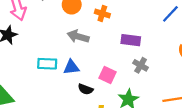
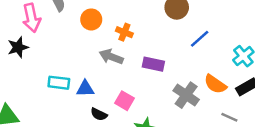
gray arrow: (78, 36) -> (111, 57), moved
gray cross: (141, 65) -> (186, 95), moved, size x1.5

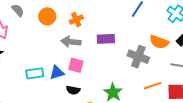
orange cross: (124, 32) -> (76, 20), turned -32
pink square: (124, 101) -> (76, 65), moved

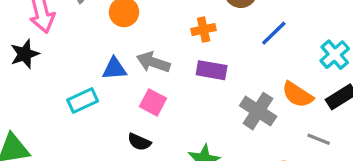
orange cross: (76, 20) -> (204, 30), moved
cyan rectangle: (35, 73) -> (83, 101), turned -30
blue triangle: (57, 73) -> (114, 69), moved

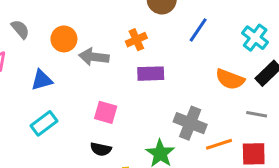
gray arrow: (153, 62) -> (94, 57), moved
blue triangle: (114, 69) -> (42, 80), moved
gray cross: (258, 111) -> (190, 123), moved

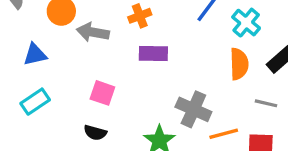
cyan cross: (255, 38) -> (246, 23), moved
orange semicircle: (230, 79) -> (239, 64), turned -116

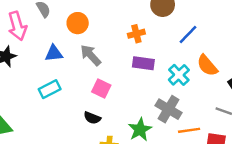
cyan cross: (246, 23) -> (179, 75), moved
gray arrow: (93, 32) -> (91, 55), moved, turned 30
orange semicircle: (239, 64) -> (207, 65), moved, turned 135

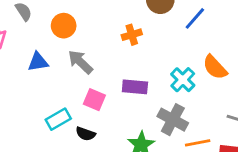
blue line: (188, 34) -> (195, 18), moved
purple rectangle: (143, 63) -> (135, 87), moved
cyan rectangle: (50, 89) -> (58, 119), moved

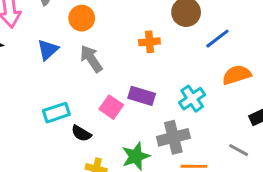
blue triangle: (38, 62) -> (48, 50), turned -45
orange semicircle: (215, 67) -> (237, 75), moved, turned 104
pink square: (94, 100) -> (111, 107), moved
gray cross: (173, 120) -> (173, 137), turned 36

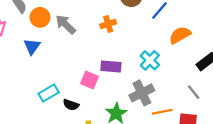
orange circle: (82, 18) -> (40, 17), moved
gray arrow: (91, 59) -> (66, 24), moved
gray line: (239, 150) -> (194, 92), turned 35

